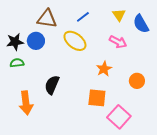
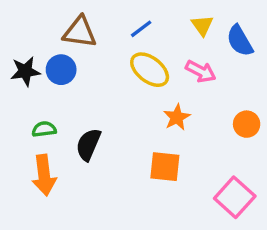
yellow ellipse: (75, 41) -> (150, 70), moved
green semicircle: (17, 63) -> (44, 129), moved
orange circle: (137, 81) -> (247, 124), moved
pink square: (119, 117) -> (235, 197), moved

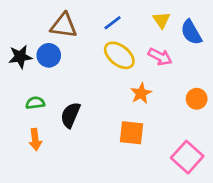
orange arrow: (44, 175) -> (35, 139), size x0.7

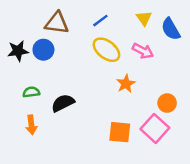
orange circle: (197, 99) -> (167, 103), moved
black semicircle: (70, 115) -> (63, 103), turned 40
orange square: (132, 133) -> (120, 132), moved
pink square: (187, 157) -> (155, 128), moved

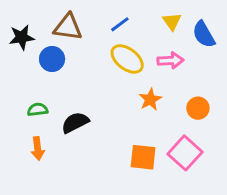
black star: (18, 51) -> (22, 37), moved
pink arrow: (143, 51) -> (171, 60), turned -30
orange circle: (167, 103) -> (198, 108), moved

